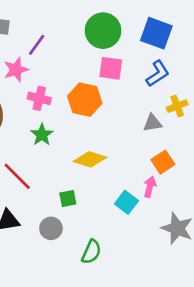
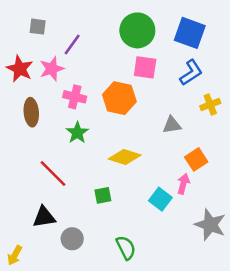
gray triangle: (152, 123) -> (172, 125), moved
gray circle: (51, 228) -> (72, 239), moved
green semicircle: (91, 252) -> (126, 248), turned -50

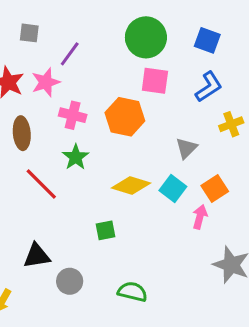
blue square: (190, 33) -> (207, 40), size x0.7
gray triangle: (172, 125) -> (186, 148), turned -36
red line: (53, 174) -> (41, 184), moved
cyan square: (160, 199) -> (173, 188), moved
green semicircle: (126, 248) -> (132, 292), turned -50

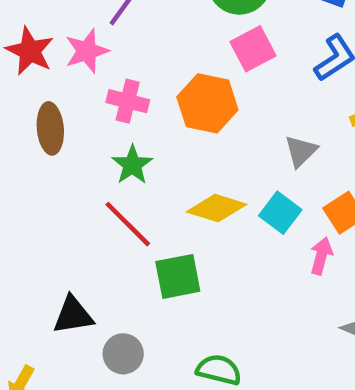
pink square: (155, 81) -> (253, 49), turned -36
red line: (41, 184) -> (128, 224), moved
green square: (106, 230) -> (178, 276), size x1.5

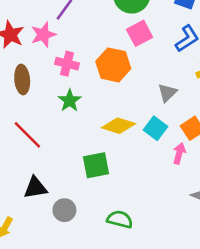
red line: (128, 224) -> (27, 135), moved

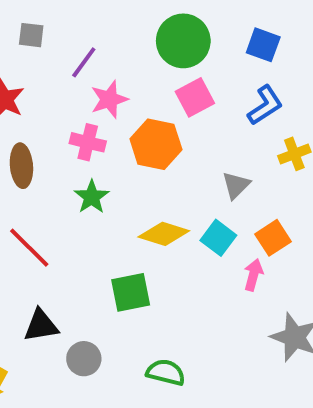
pink star: (43, 35) -> (109, 99), moved

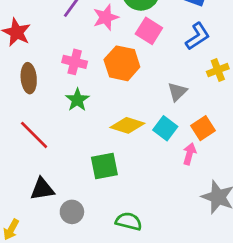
pink square: (195, 97) -> (149, 31), turned -30
pink star: (109, 99) -> (106, 17), moved

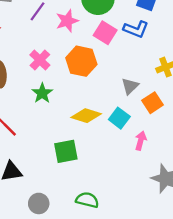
blue L-shape: (198, 36) -> (136, 29), moved, turned 55
pink cross: (75, 62) -> (40, 60), turned 30
orange square: (203, 128) -> (153, 103), moved
gray circle: (72, 212) -> (39, 203), moved

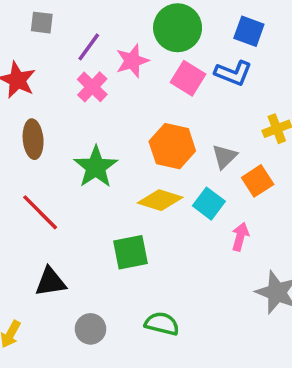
pink cross: (40, 60) -> (92, 87), moved
orange hexagon: (81, 61) -> (172, 146), moved
green star: (42, 93) -> (96, 167), size x1.4

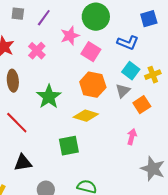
blue square: (249, 31) -> (149, 19), moved, turned -36
purple line: (89, 47) -> (44, 18), moved
pink square: (188, 78) -> (91, 52), moved
pink cross: (92, 87) -> (37, 51), moved
cyan square: (209, 204) -> (131, 71), moved

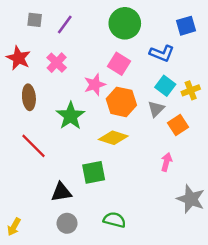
pink star: (70, 36) -> (95, 85), moved
black triangle: (23, 163) -> (61, 192), moved

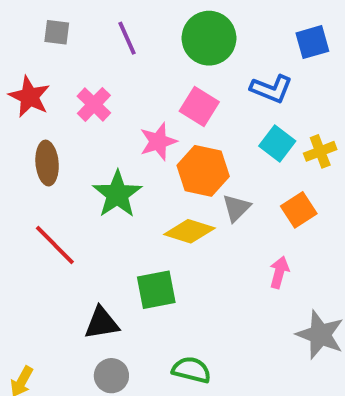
purple line: (65, 24) -> (127, 38), moved, turned -60
gray triangle: (156, 109) -> (236, 208), moved

